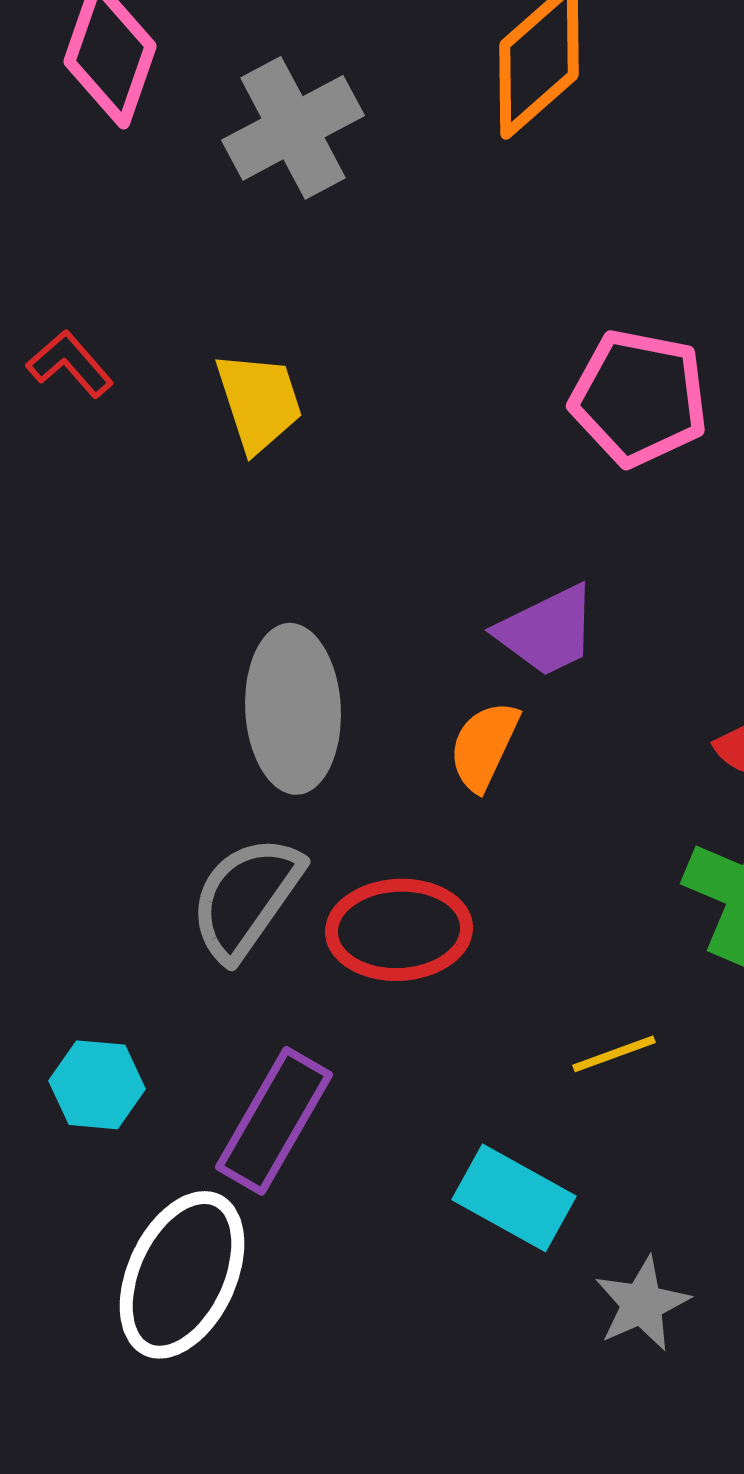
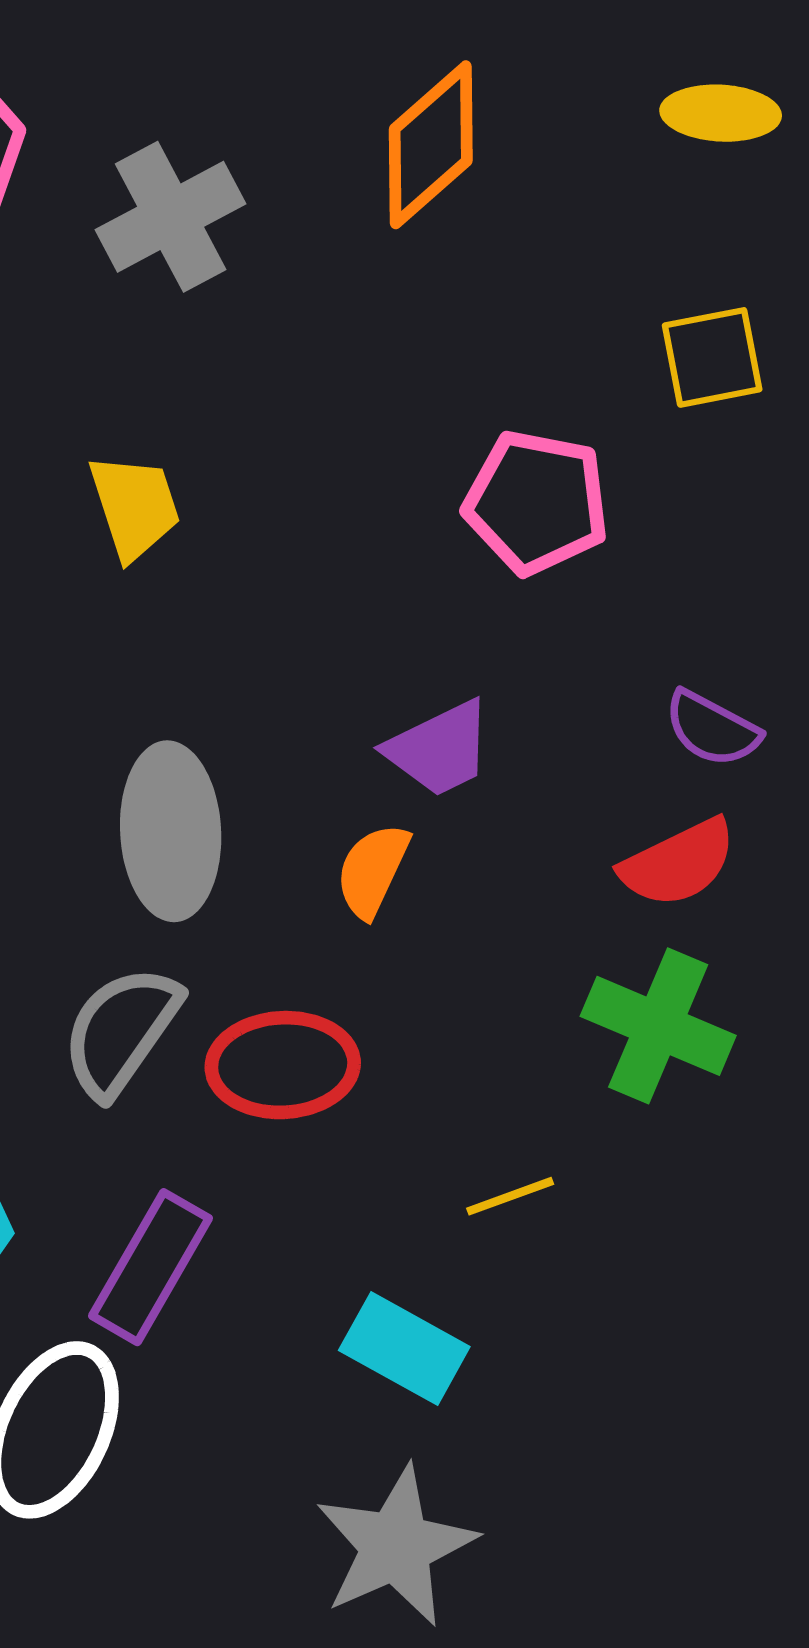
gray star: (642, 1304) -> (396, 1546), moved, size x1.6

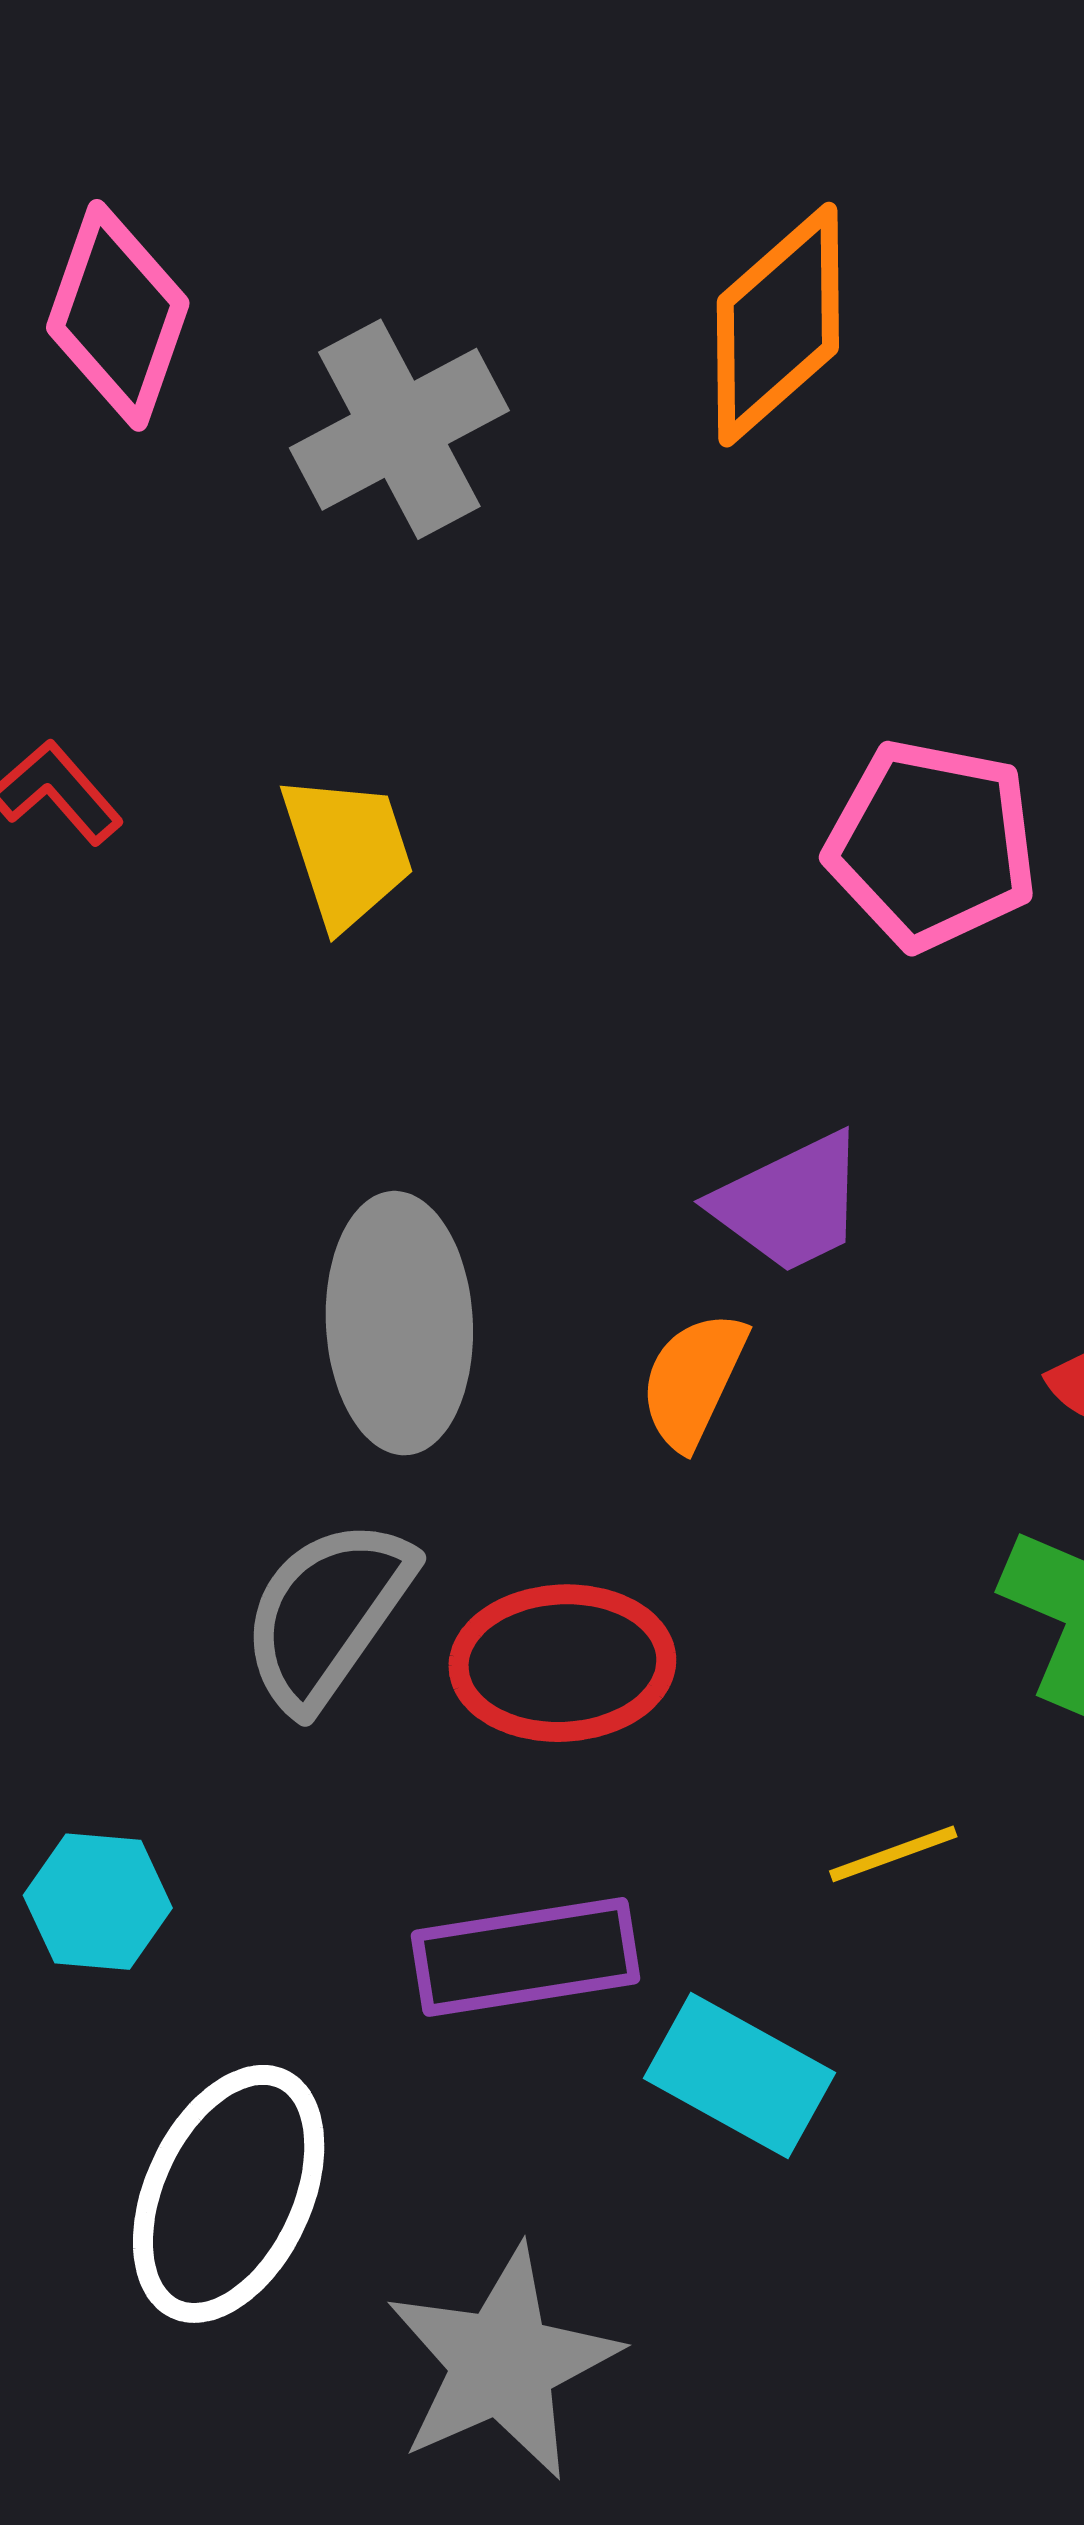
purple rectangle: (150, 1267) -> (526, 1957), moved, turned 51
gray star: (396, 1546) -> (502, 2363), moved

